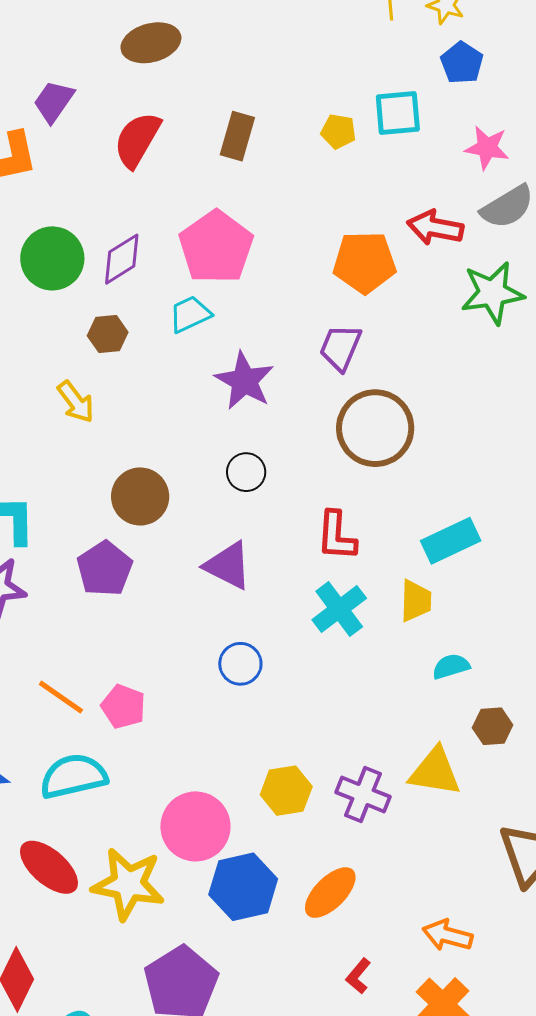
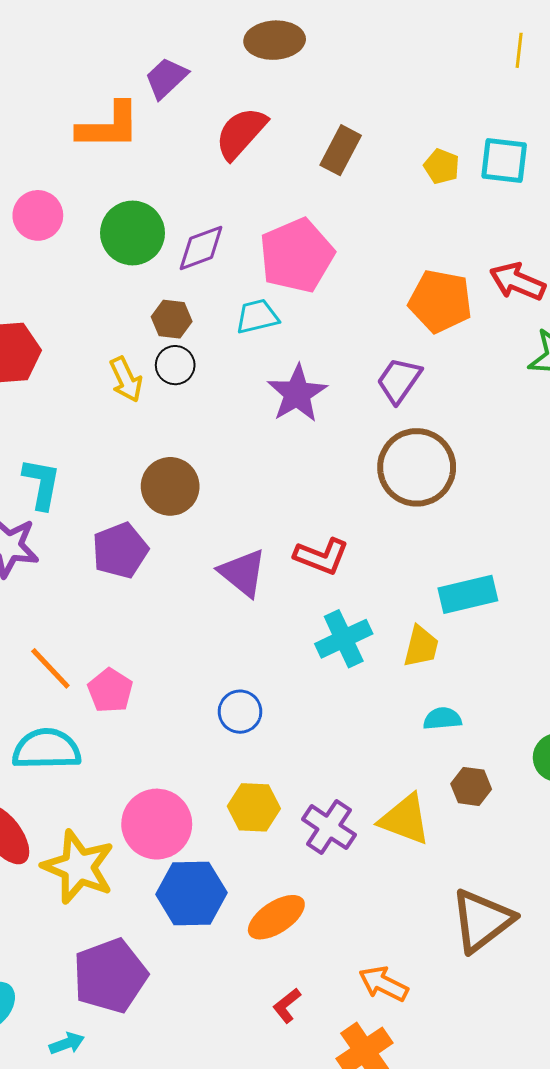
black circle: (246, 472) -> (175, 365), moved
red L-shape: (336, 536) -> (321, 556), moved, turned -84
blue circle: (240, 664) -> (240, 712), moved

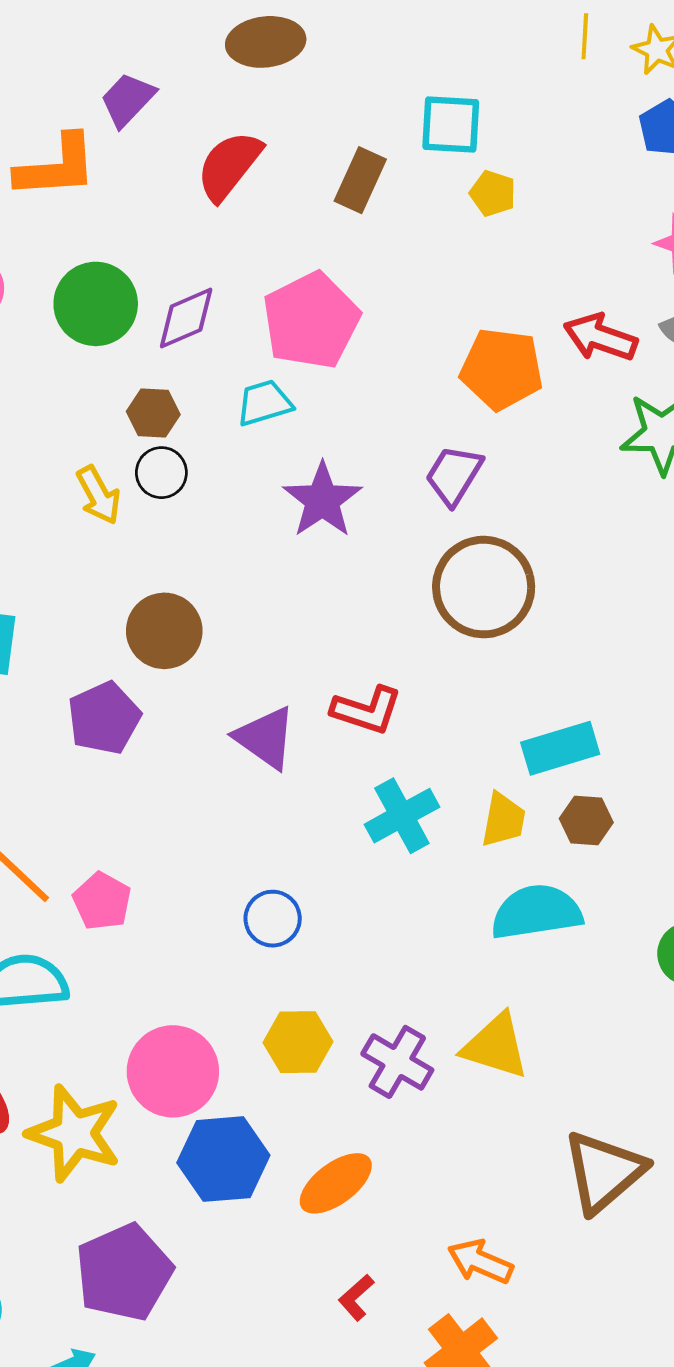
cyan square: (504, 160) -> (451, 124), moved
cyan semicircle: (442, 719) -> (536, 912), size x1.8
brown hexagon: (471, 786) -> (586, 820), moved

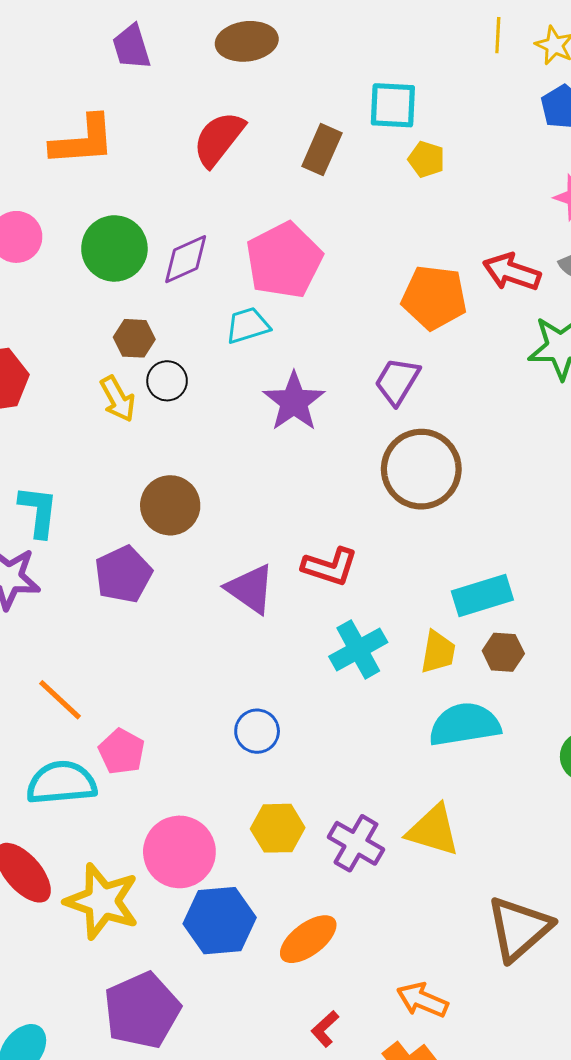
purple trapezoid: (128, 100) -> (131, 47), moved, turned -60
brown hexagon: (153, 413) -> (134, 338), moved
pink pentagon: (102, 901) -> (122, 752), moved

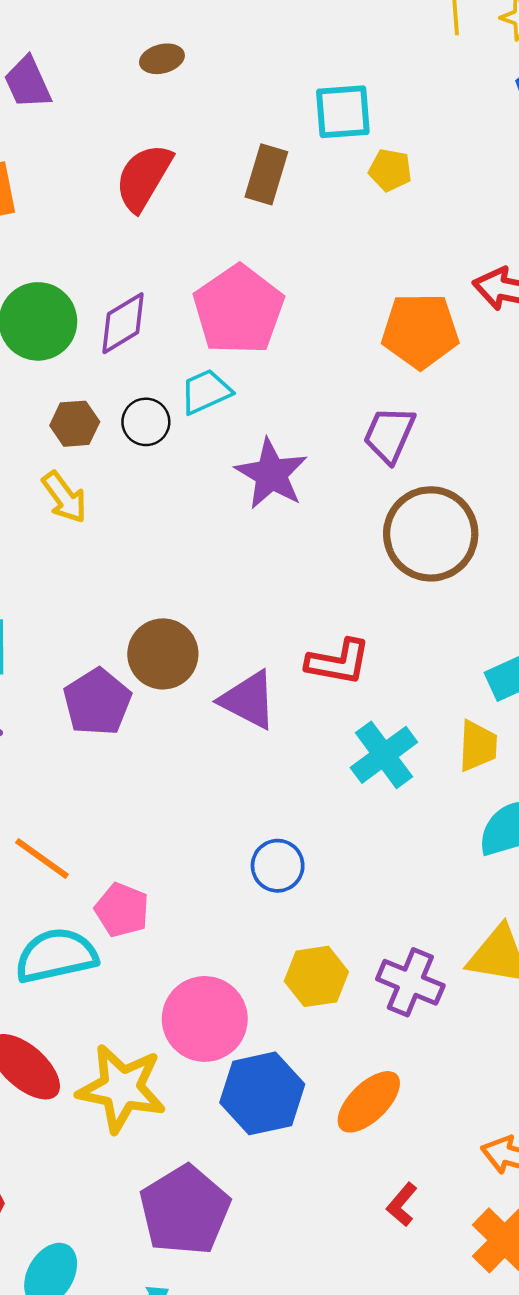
brown ellipse: (247, 41) -> (162, 59), size x0.6
black circle: (167, 381) -> (146, 422), moved
brown circle: (170, 505) -> (163, 654), moved

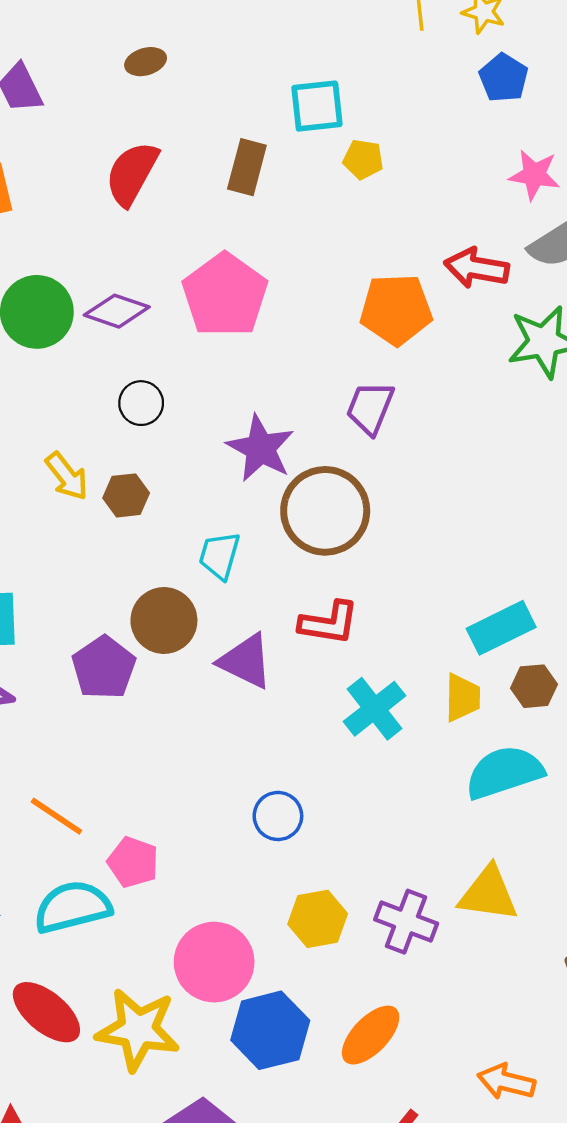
purple diamond: (123, 323) -> (117, 311), turned 52
cyan trapezoid: (206, 392) -> (220, 556), moved, turned -48
brown hexagon: (75, 424) -> (126, 495), moved
brown circle: (431, 534) -> (325, 511), moved

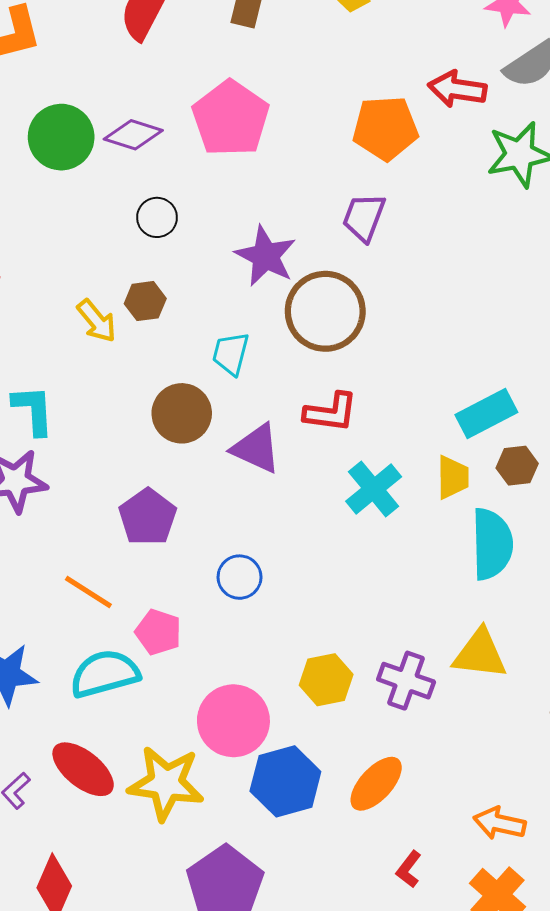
yellow arrow: (67, 476) -> (97, 321), moved
purple pentagon: (104, 668) -> (148, 517), moved
cyan semicircle: (504, 772) -> (492, 544), turned 108
blue circle: (278, 816) -> (240, 577), moved

